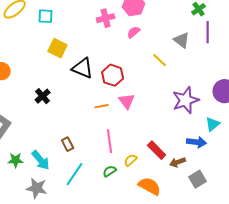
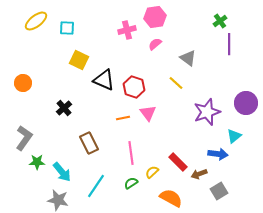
gray triangle: (182, 40) -> (188, 58), moved
yellow line: (160, 60) -> (176, 83), moved
brown rectangle: (68, 144) -> (89, 143), moved, size x1.5
green star: (16, 160) -> (37, 162), moved

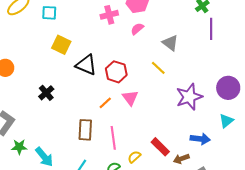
orange line: (123, 118) -> (105, 103), turned -32
cyan triangle: (234, 136) -> (226, 121), moved
brown rectangle: (89, 143) -> (85, 130), moved, turned 30

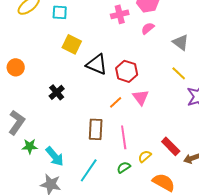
yellow line: (158, 68) -> (179, 73), moved

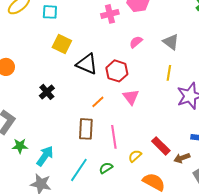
pink semicircle: (148, 28) -> (136, 42), moved
yellow line: (179, 73) -> (169, 73), turned 56
orange line: (116, 102) -> (98, 102), moved
cyan arrow: (55, 156) -> (45, 156), turned -105
green semicircle: (124, 167) -> (106, 168), moved

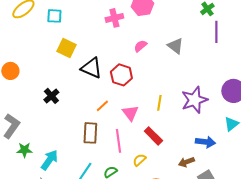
yellow line: (169, 73) -> (159, 103), moved
pink triangle: (131, 97) -> (130, 113), moved
red rectangle: (161, 146) -> (153, 136), moved

